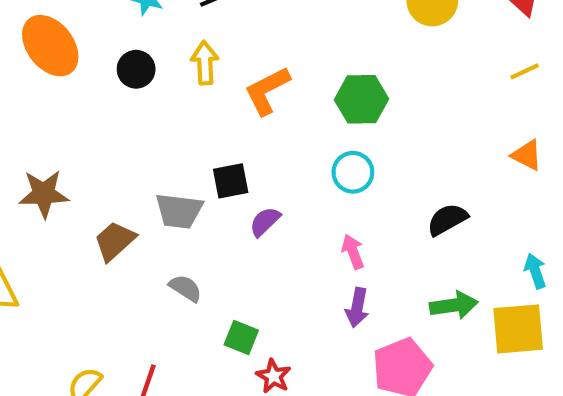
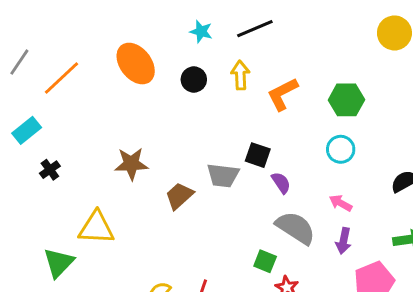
black square: (231, 181) -> (258, 155), turned 30
purple semicircle: (265, 222) -> (281, 183), turned 100
pink arrow: (353, 252) -> (341, 203), turned -40
gray semicircle: (185, 288) -> (296, 228), moved, size x1.8

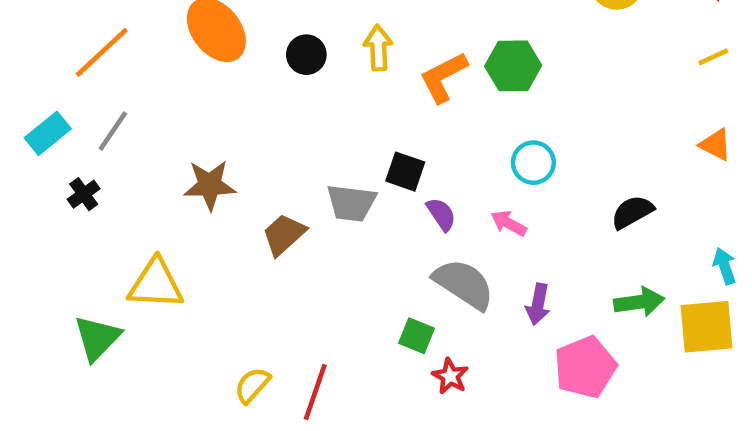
gray line: (19, 62) -> (113, 131), moved
green hexagon: (346, 100) -> (513, 66), moved
pink arrow: (341, 203) -> (509, 223), moved

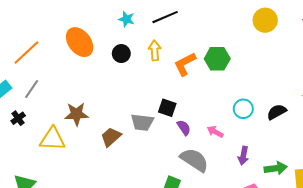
cyan circle: (533, 163) -> (243, 109), moved
black semicircle: (632, 212) -> (277, 112), moved
yellow triangle: (156, 284) -> (52, 139), moved
purple arrow: (538, 304) -> (243, 156), moved

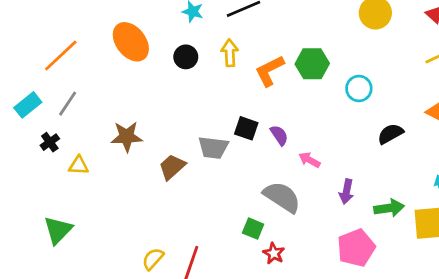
cyan circle: (243, 109) -> (359, 88), moved
purple semicircle: (184, 128) -> (279, 135), moved
yellow triangle: (52, 139) -> (79, 165), moved, size x0.6

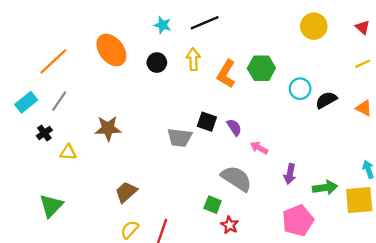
orange L-shape: (270, 71) -> (226, 74), turned -32
black semicircle: (390, 134) -> (326, 100), moved
brown trapezoid: (172, 167) -> (126, 192), moved

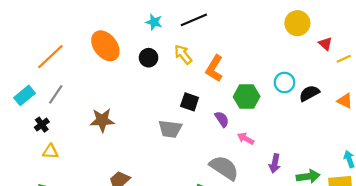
red triangle: (363, 27) -> (325, 44), moved
yellow arrow: (193, 59) -> (183, 54), turned -36
green hexagon: (261, 68) -> (247, 97), moved
black square: (207, 122) -> (190, 102), moved
yellow triangle: (68, 152) -> (50, 152), moved

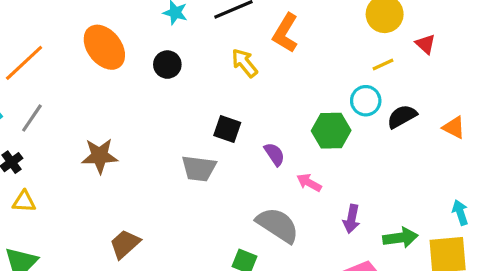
yellow arrow: (183, 54) -> (244, 63), moved
yellow line: (344, 59) -> (383, 65), moved
orange L-shape: (214, 68) -> (285, 33), moved
green hexagon: (247, 97) -> (331, 131), moved

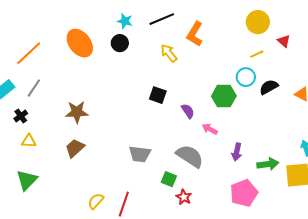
black circle: (167, 65) -> (120, 43), moved
gray trapezoid: (199, 168) -> (140, 154), moved
brown trapezoid: (125, 244) -> (75, 148), moved

